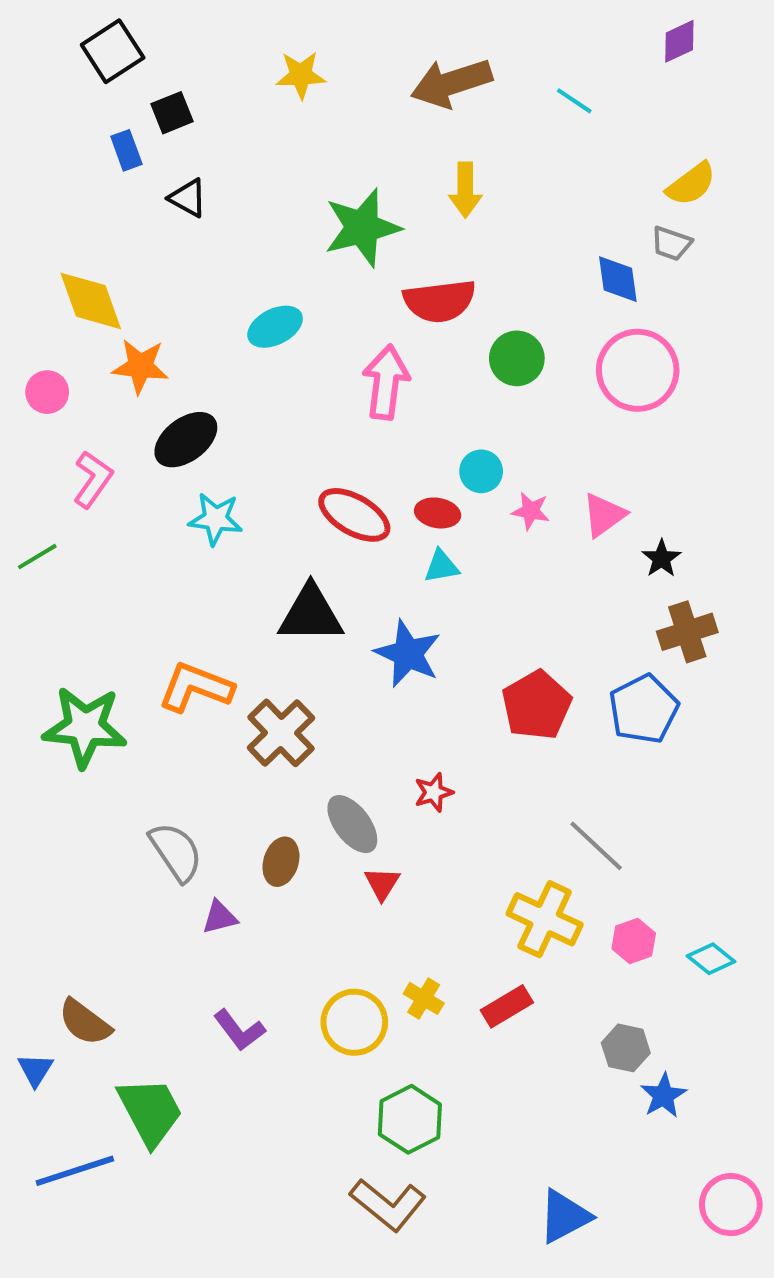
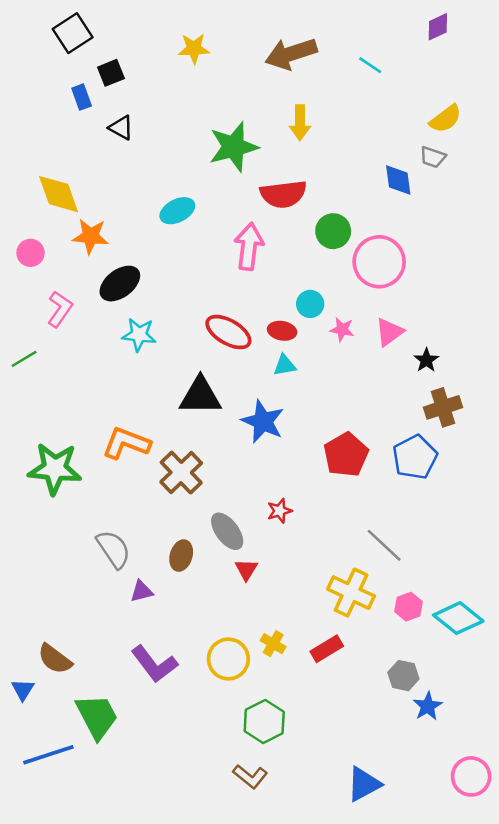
pink circle: (638, 370) -> (379, 262), moved
cyan diamond: (711, 959) -> (458, 618), size x1.6
purple L-shape: (239, 1030) -> (154, 664), size x1.4
brown L-shape: (388, 1205) -> (250, 776), size x0.7

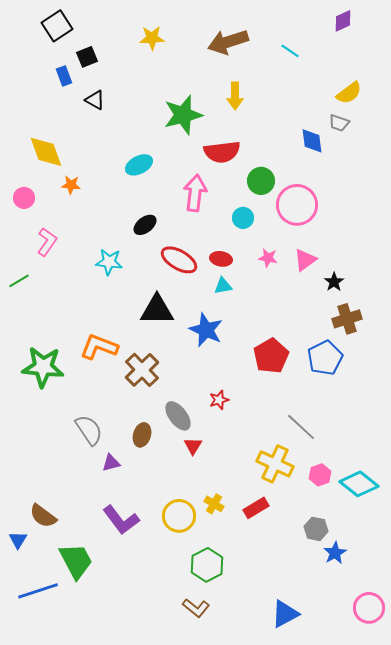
orange star: (91, 236) -> (71, 185), size x0.7
black ellipse: (120, 284) -> (145, 225), moved, size x0.7
cyan circle: (310, 304) -> (243, 218), moved

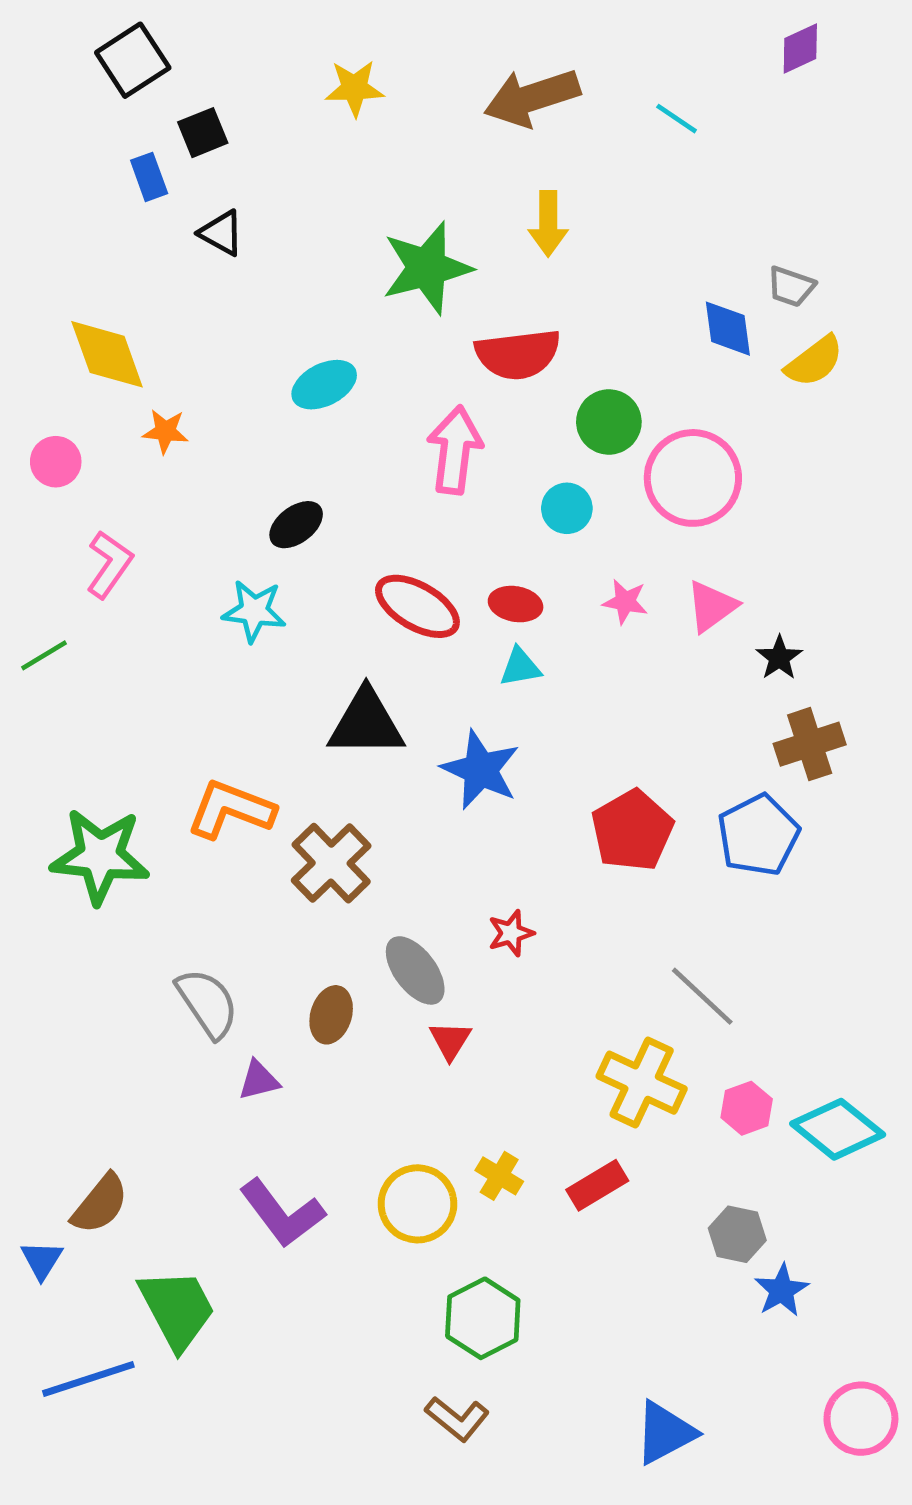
yellow semicircle: (349, 93) -> (814, 361), moved
black ellipse: (145, 225) -> (296, 525), moved
brown semicircle: (43, 516) -> (100, 1204), turned -88

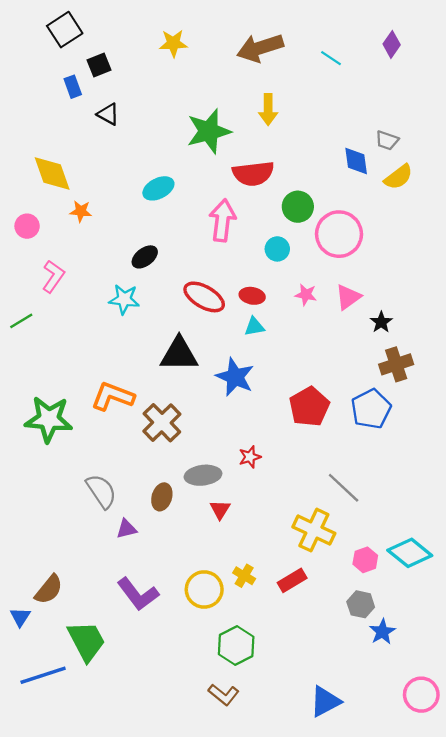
purple diamond: (800, 49) -> (392, 44), moved, turned -30
gray ellipse: (415, 970) -> (203, 475), turned -60
pink hexagon: (747, 1108) -> (365, 560), moved

